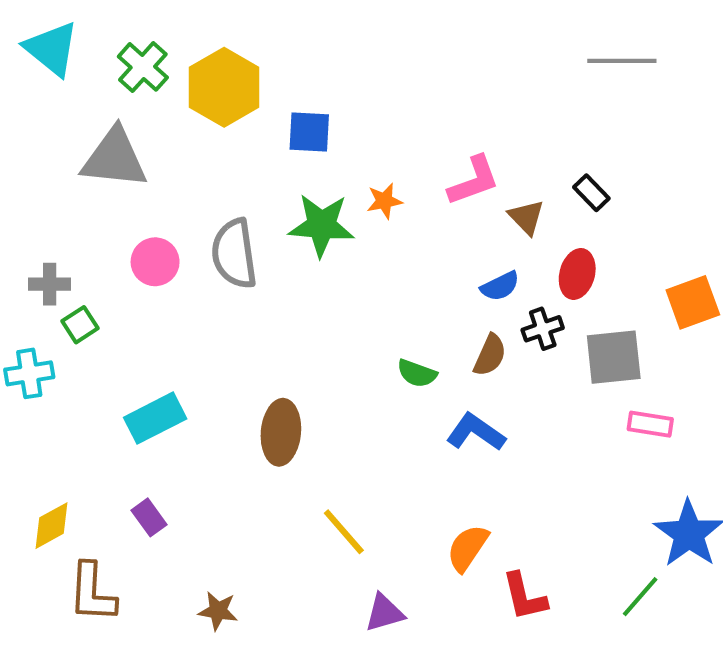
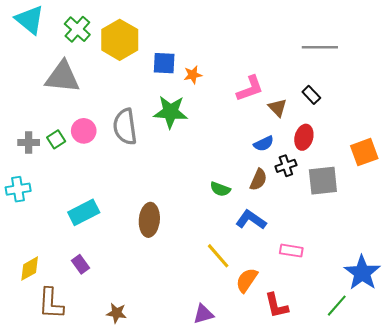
gray line: (622, 61) -> (320, 47), moved
orange star: (384, 201) -> (193, 75), moved
green square: (80, 325) -> (56, 139), moved
pink rectangle: (650, 424) -> (291, 251), moved
yellow line: (344, 532) -> (218, 256), moved

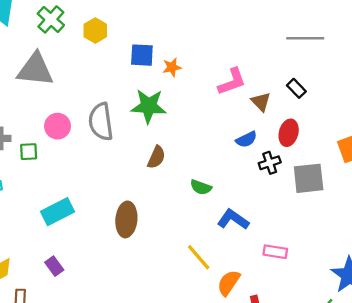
yellow hexagon: (120, 40) -> (95, 31), size x0.6
green square: (56, 139) -> (29, 152), moved, turned 30
brown semicircle: (258, 180) -> (156, 157), moved

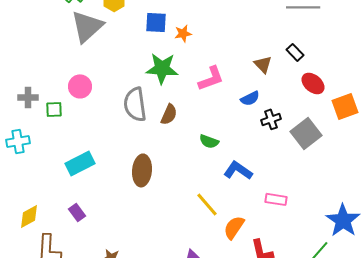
gray triangle: (35, 69) -> (87, 26), moved, turned -48
pink L-shape: (232, 82) -> (211, 78), moved
gray semicircle: (101, 122) -> (135, 104), moved
red ellipse: (289, 133) -> (313, 83), moved, turned -65
gray square: (309, 178) -> (306, 133), turned -32

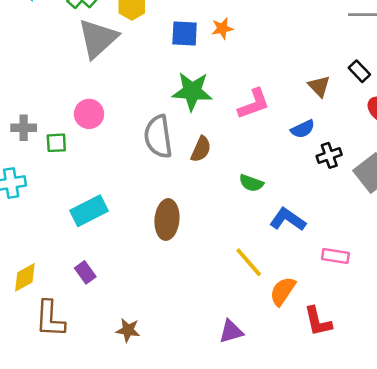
orange star: (183, 33) -> (222, 28), moved

